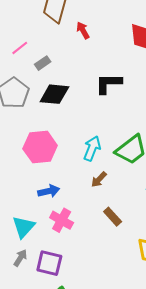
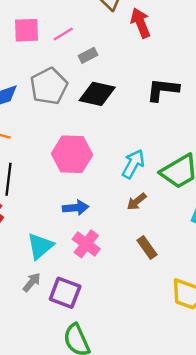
red arrow: (83, 30) -> (141, 23), size x1.4

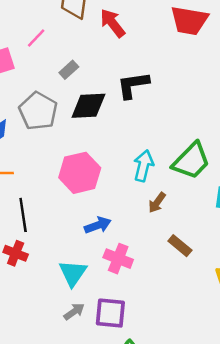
pink line: (63, 34) -> (36, 38), moved
black L-shape: (163, 90) -> (133, 85), moved
gray arrow: (32, 282) -> (74, 312), turned 30

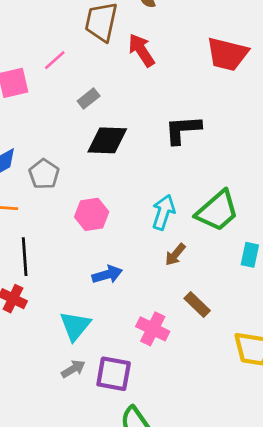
black L-shape: (133, 85) -> (183, 130), moved
gray pentagon: (38, 111) -> (44, 174), moved, size x0.7
pink hexagon: (80, 173) -> (92, 214), size x0.7
pink cross: (118, 259) -> (153, 329), moved

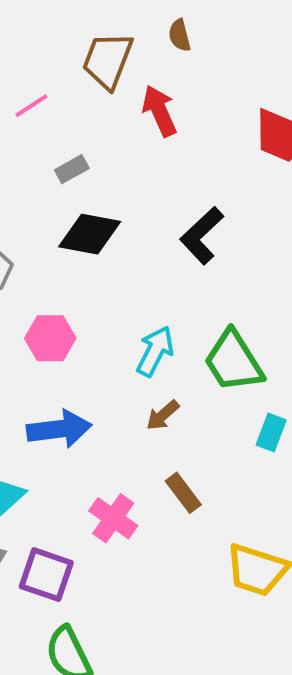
black L-shape: (183, 130) -> (202, 236), turned -48
green trapezoid: (217, 211) -> (234, 361), turned 90
blue arrow: (107, 275) -> (59, 429), size x1.4

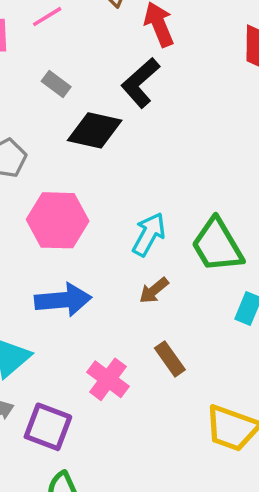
gray rectangle: (72, 169) -> (56, 84), moved, turned 64
black L-shape: (202, 236) -> (140, 83), moved
pink hexagon: (50, 338) -> (58, 220), size x1.4

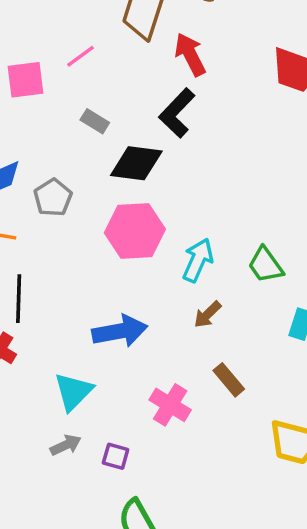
pink hexagon: (58, 220) -> (135, 231), moved
green trapezoid: (217, 245) -> (265, 265), size x0.7
purple square: (48, 427) -> (116, 456), size x0.6

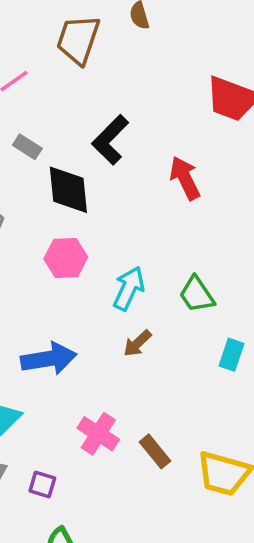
red arrow: (190, 54) -> (185, 178), moved
black diamond: (136, 163) -> (68, 190), turned 76
pink hexagon: (135, 231) -> (66, 258), size x0.7
brown rectangle: (229, 380) -> (155, 451), moved

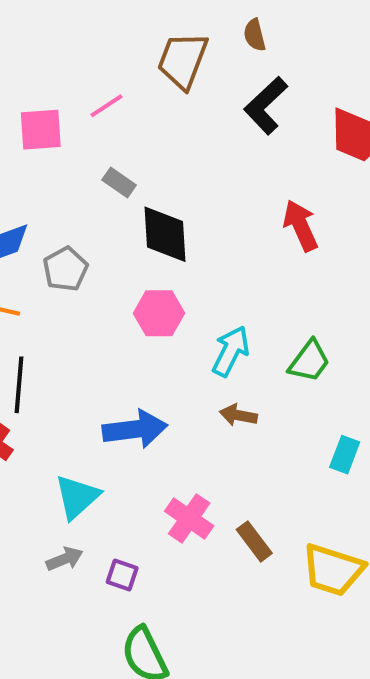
black L-shape: (110, 140) -> (266, 106), moved
green trapezoid: (197, 295) -> (309, 361), turned -111
brown arrow: (137, 343) -> (238, 415), turned 52
cyan rectangle: (231, 355) -> (345, 455), moved

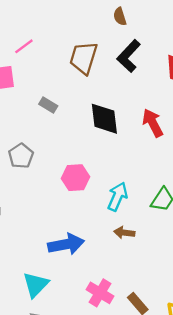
brown trapezoid: (183, 60) -> (84, 58), moved
pink line: (106, 106) -> (24, 46), moved
black diamond: (165, 234) -> (104, 119), moved

